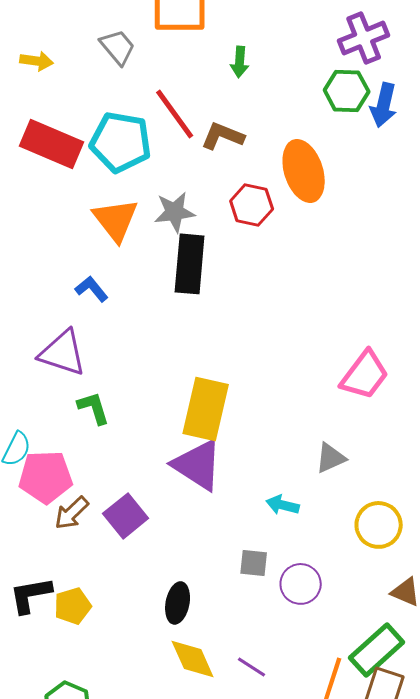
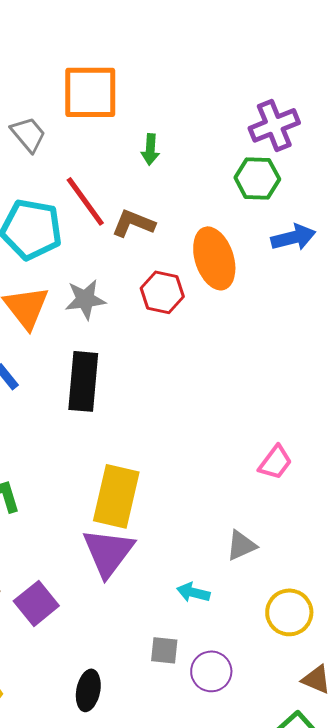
blue arrow: (384, 105) -> (293, 237), moved, turned -117
black rectangle: (190, 264) -> (83, 381), moved
pink trapezoid: (365, 375) -> (275, 462), size x0.7
purple triangle: (198, 465) -> (108, 552), turned 34

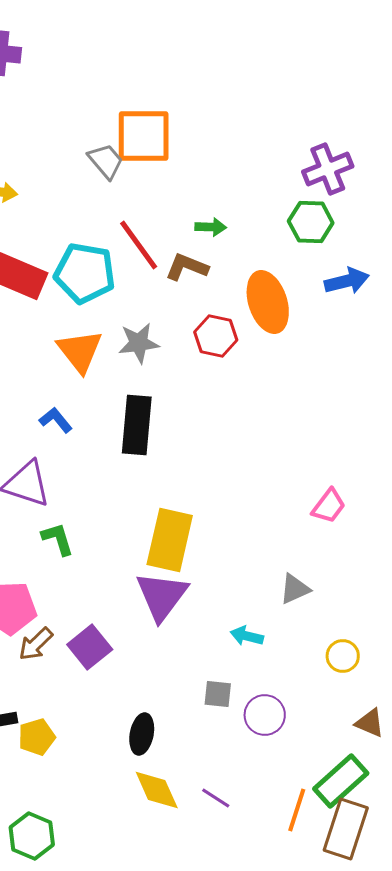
gray trapezoid: (28, 134) -> (106, 161), moved
green arrow: (150, 149) -> (211, 227), moved, turned -92
yellow circle: (289, 612) -> (343, 656), size x0.7

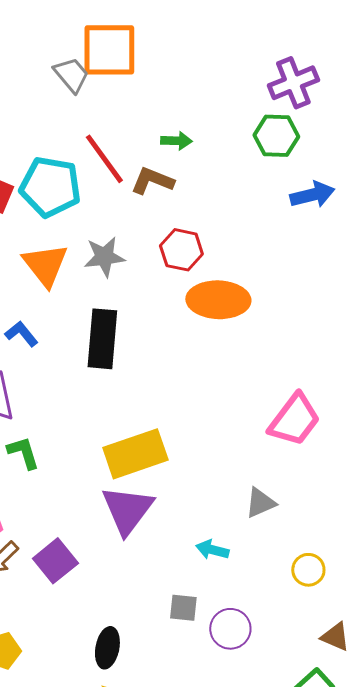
orange ellipse: (268, 302) -> (218, 300), moved, turned -70
pink trapezoid: (329, 506) -> (294, 420), size x1.5
yellow rectangle: (170, 540) -> (135, 454), turned 58

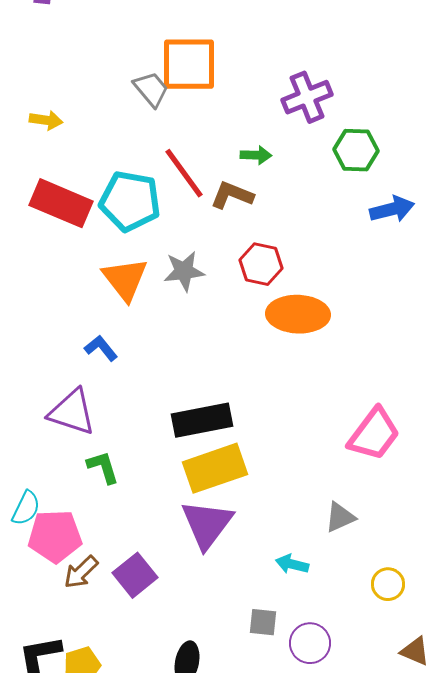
purple cross: (293, 83) -> (307, 97), moved
black rectangle: (102, 339) -> (202, 420), moved, turned 74

